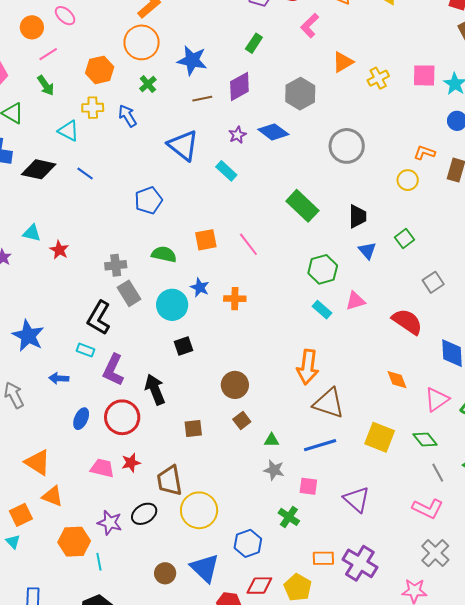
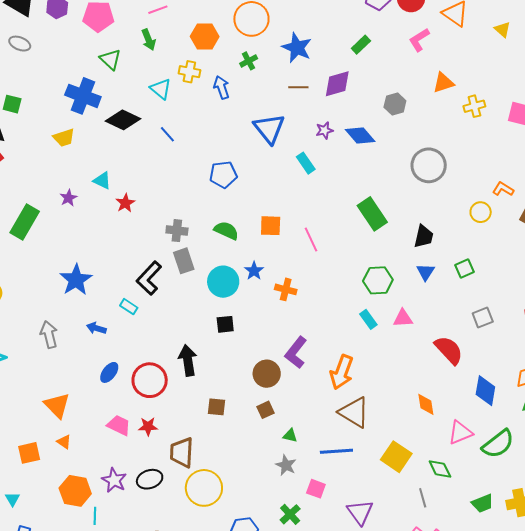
gray hexagon: (300, 94) -> (395, 104), size x0.7
purple L-shape: (113, 370) -> (296, 353), moved
gray line: (438, 473) -> (423, 498), moved
orange triangle: (52, 496) -> (64, 442), size x0.7
cyan triangle: (13, 542) -> (12, 499), moved

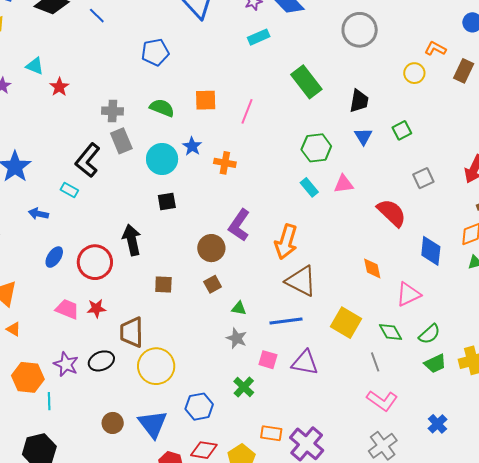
cyan rectangle: (306, 163) -> (259, 37), moved, turned -75
pink line: (311, 240) -> (247, 111), turned 50
green semicircle: (498, 444) -> (429, 334), moved, size x0.7
purple triangle: (360, 512) -> (305, 363), moved, turned -40

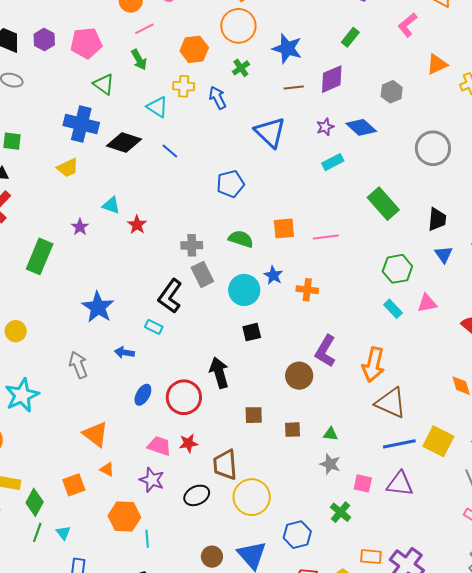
pink line: (247, 111) -> (326, 237), turned 65
brown square: (213, 284) -> (293, 430), moved, turned 30
blue line: (286, 321) -> (399, 444), moved
purple star: (66, 364) -> (152, 480), moved

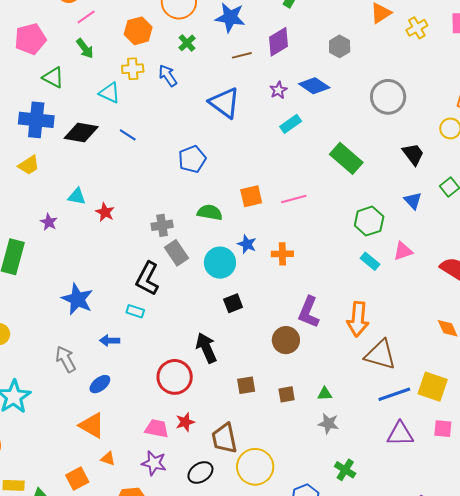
black trapezoid: (437, 219) -> (413, 154), moved, turned -35
blue ellipse: (143, 395) -> (100, 384), moved, turned 30
pink square: (363, 483) -> (443, 429), moved

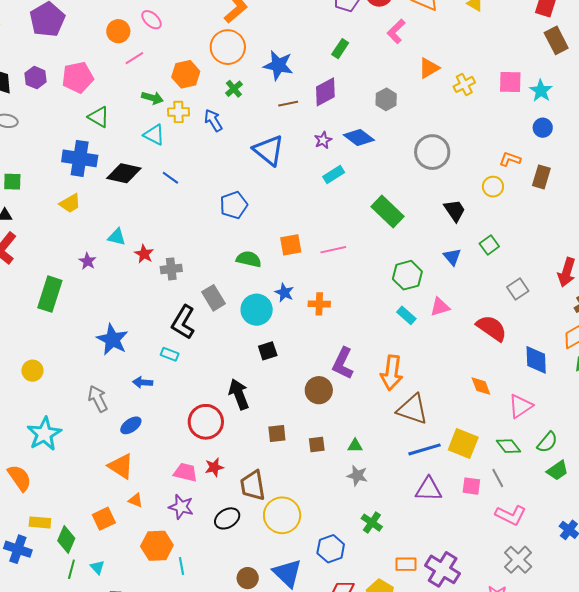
green arrow: (85, 48) -> (152, 98), moved, turned -40
gray cross: (162, 225) -> (171, 269), moved

